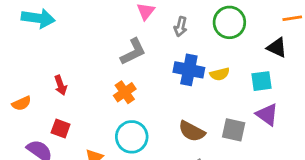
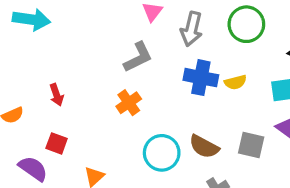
gray arrow: (181, 27) -> (191, 29), size x1.5
cyan circle: (132, 137) -> (162, 153), moved

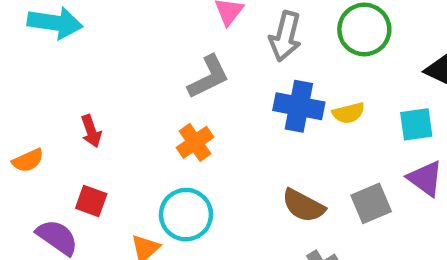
gray square: (251, 145) -> (371, 203), turned -36
cyan circle: (162, 153) -> (186, 215), moved

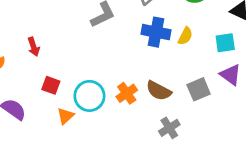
yellow semicircle: (349, 113) -> (185, 36), turned -48
orange cross: (195, 142) -> (127, 93), moved
red square: (91, 201) -> (51, 85), moved

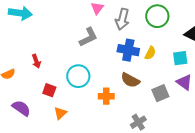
brown semicircle: (159, 91) -> (130, 80), moved
orange cross: (127, 93) -> (106, 96), turned 35
cyan circle: (89, 96) -> (78, 76), moved

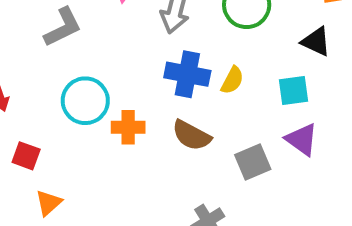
gray L-shape: (88, 37) -> (63, 27), moved
cyan circle: (78, 76) -> (85, 101), moved
orange cross: (106, 96) -> (128, 127), moved

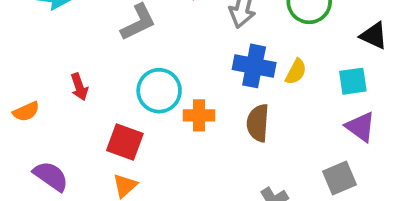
brown semicircle: (191, 135) -> (258, 123), turned 66
red square: (26, 156) -> (125, 142), moved, size x1.4
gray square: (253, 162) -> (340, 178), moved

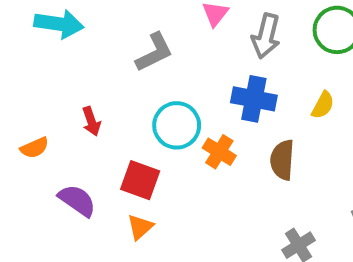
blue cross: (254, 66) -> (254, 99), moved
orange cross: (199, 115) -> (219, 152), turned 32
purple semicircle: (51, 176) -> (77, 200), moved

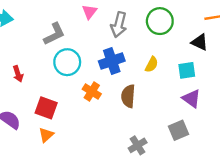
blue cross: (254, 99) -> (112, 61), turned -30
cyan circle: (177, 125) -> (67, 62), moved

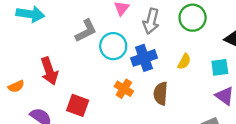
cyan circle: (67, 62) -> (113, 46), moved
red arrow: (18, 74) -> (49, 71), size x1.6

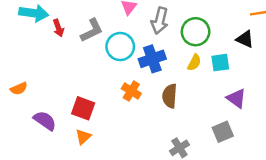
green circle: (193, 18) -> (196, 32), moved
cyan square: (220, 67) -> (220, 63), moved
red arrow: (49, 71) -> (58, 28), moved, size x0.6

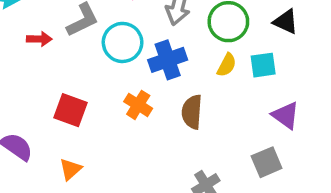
red arrow: (58, 28) -> (39, 39), moved, turned -70
black triangle: (245, 39) -> (286, 22), moved
red square: (83, 108) -> (70, 110), moved

